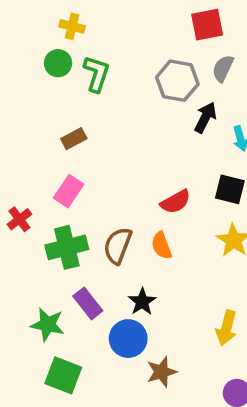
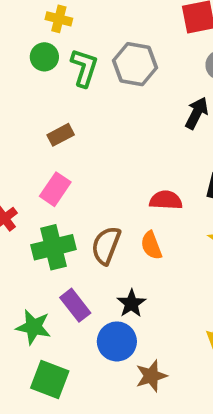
gray hexagon: (177, 81) -> (135, 64), moved
red semicircle: (176, 202) -> (166, 200), turned -148

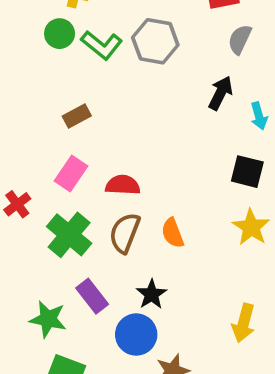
green L-shape: (84, 68) -> (102, 45), turned 111
red semicircle: (166, 200) -> (123, 185), moved
green cross: (53, 247) -> (69, 235), turned -36

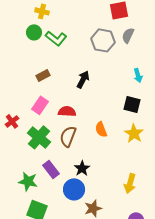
gray hexagon: (155, 41) -> (103, 40), moved
black arrow: (221, 93) -> (83, 79), moved
orange semicircle: (173, 233) -> (101, 129), moved

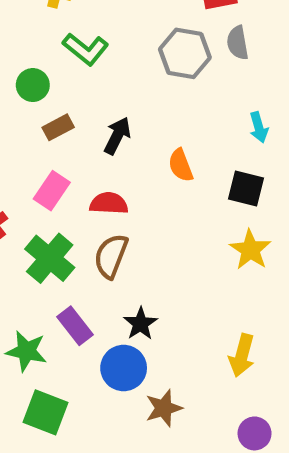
green circle: (34, 32) -> (33, 85), moved
gray semicircle: (128, 35) -> (238, 43), turned -35
black arrow: (83, 79) -> (117, 136), moved
orange semicircle: (101, 129) -> (181, 165), moved

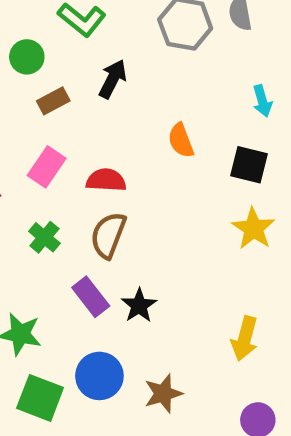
black arrow: (117, 136) -> (113, 79), moved
green cross: (50, 258) -> (44, 237), size x0.6
purple rectangle: (75, 326) -> (91, 297), moved
blue circle: (124, 368) -> (99, 376), moved

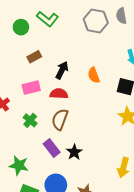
green circle: (27, 57) -> (21, 27), moved
black arrow: (113, 79) -> (62, 70), moved
pink rectangle: (47, 167) -> (31, 88), turned 42

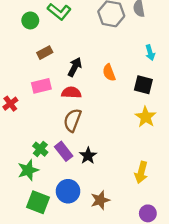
green cross: (30, 120) -> (40, 149), moved
green star: (19, 165) -> (28, 170), turned -30

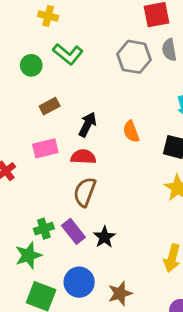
green cross: (40, 149) -> (44, 229), turned 32

